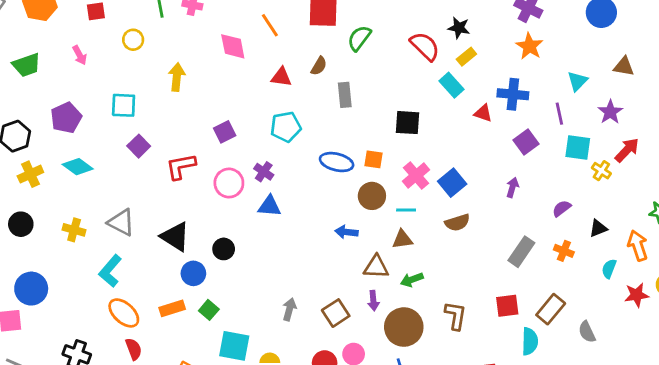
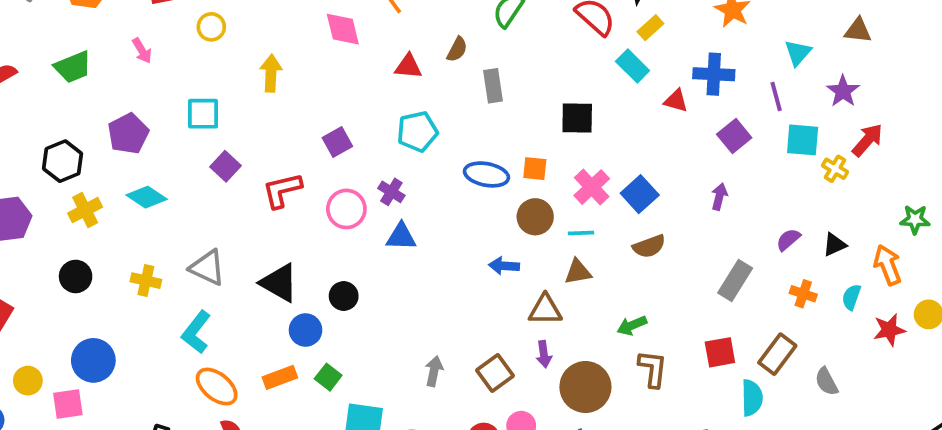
purple semicircle: (562, 208) -> (788, 240), moved
orange cross: (564, 251) -> (803, 294), moved
green arrow: (412, 280) -> (632, 325), moved

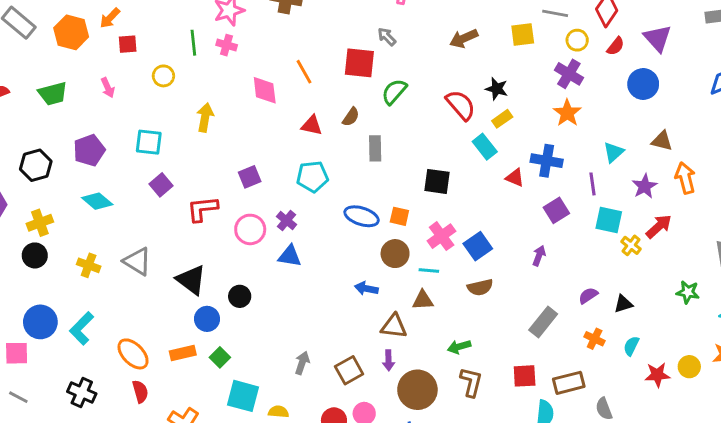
yellow cross: (85, 210) -> (40, 223), moved
orange arrow: (888, 265) -> (685, 178), moved
cyan L-shape: (196, 332) -> (82, 328), moved
brown rectangle: (777, 354) -> (569, 383), turned 32

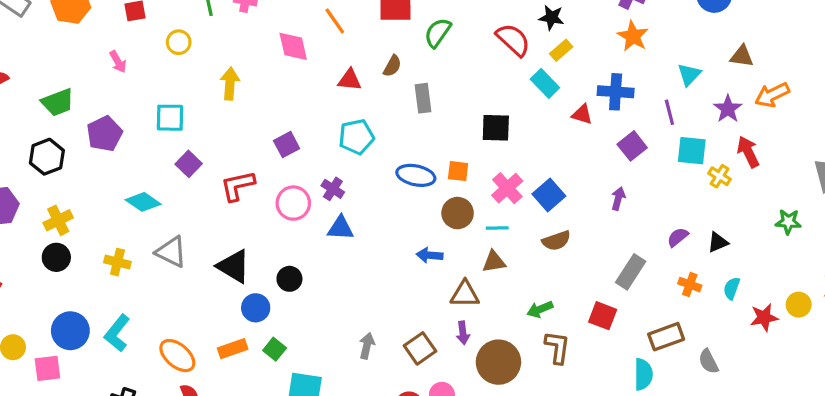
green trapezoid: (53, 94) -> (58, 102), moved
orange arrow: (685, 178) -> (772, 95), turned -96
cyan diamond: (97, 201) -> (143, 202), moved
red arrow: (659, 226) -> (748, 152), turned -68
red square: (525, 376) -> (603, 316), moved, turned 30

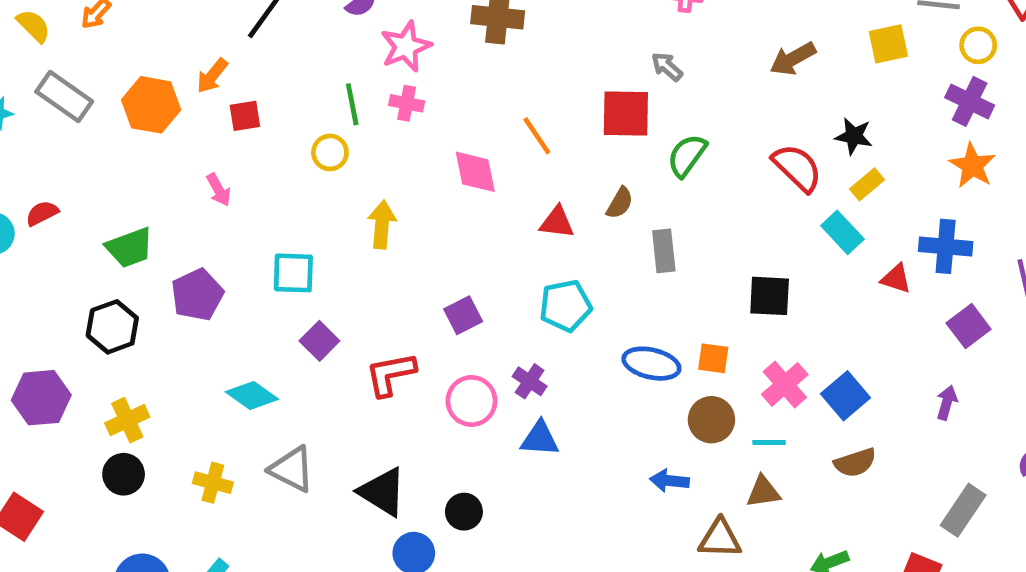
yellow circle: (179, 42) -> (330, 152), moved

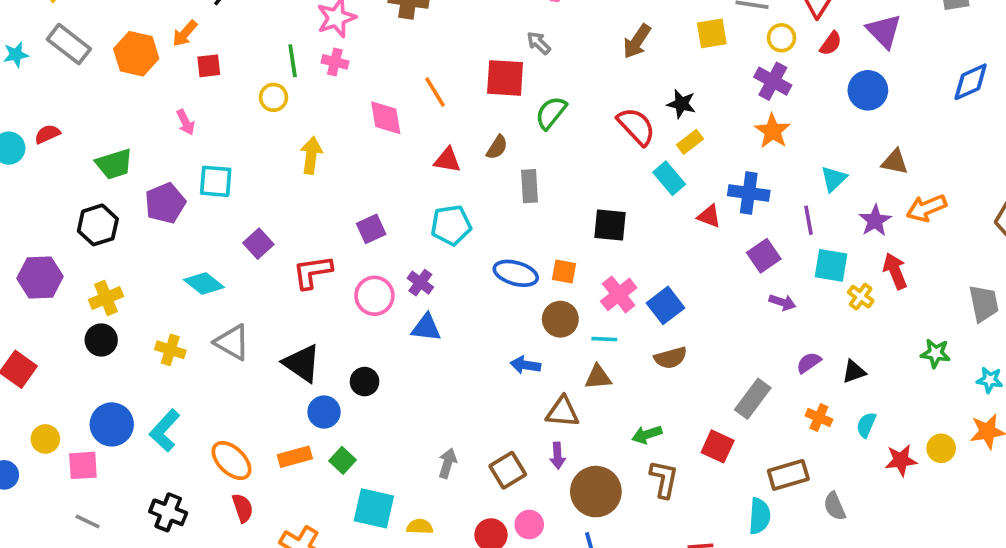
brown arrow: (793, 59) -> (637, 41), turned -30
cyan square: (293, 273) -> (216, 181), moved
purple arrow: (947, 403) -> (782, 302), moved, turned 90

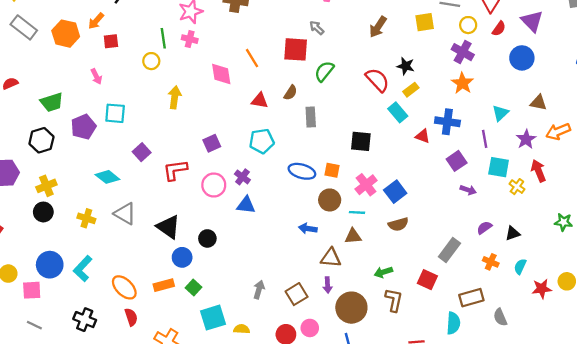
cyan square: (374, 508) -> (213, 318), turned -30

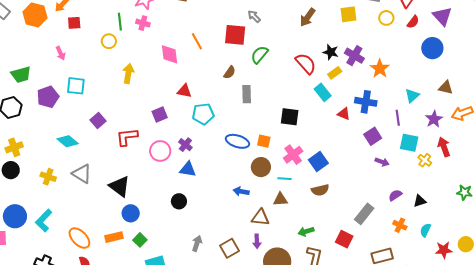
purple cross: (463, 52) -> (354, 56), moved
red triangle: (260, 101) -> (184, 91), moved
black circle: (207, 238) -> (179, 201), moved

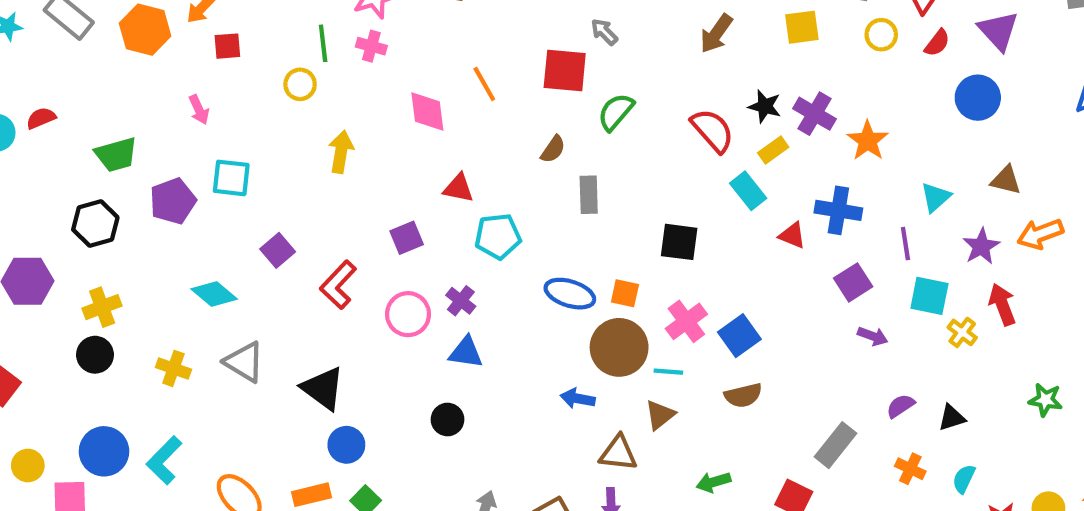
red L-shape: (127, 137) -> (338, 285), turned -40
brown circle: (261, 167) -> (619, 347), size x1.4
brown triangle: (280, 199) -> (660, 415), turned -35

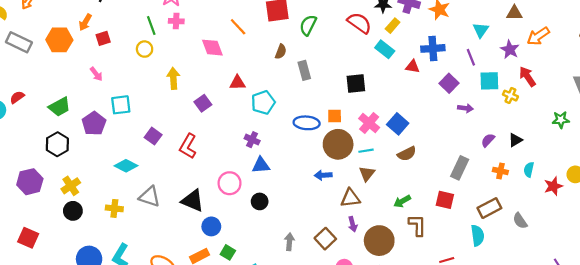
purple square: (407, 238) -> (203, 103), moved
pink circle: (408, 314) -> (230, 183), moved

